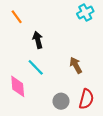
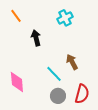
cyan cross: (85, 13) -> (65, 18), moved
cyan line: (36, 67) -> (54, 74), moved

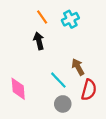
orange line: (16, 16) -> (42, 17), moved
red semicircle: (82, 94) -> (89, 90), moved

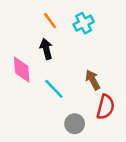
cyan line: (58, 80) -> (54, 89), moved
pink diamond: (18, 89) -> (22, 70), moved

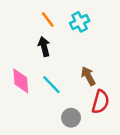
pink diamond: (22, 70) -> (21, 81), moved

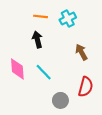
orange line: (48, 20) -> (40, 16), turned -48
brown arrow: (88, 76) -> (81, 52), moved

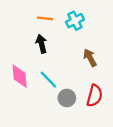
gray circle: (60, 100) -> (67, 98), moved

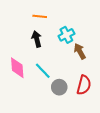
cyan cross: (75, 21) -> (66, 35), moved

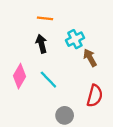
pink diamond: (17, 68) -> (20, 76), turned 35
gray circle: (59, 87) -> (65, 115), moved

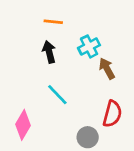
pink diamond: (20, 76) -> (23, 125), moved
gray circle: (65, 115) -> (88, 137), moved

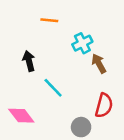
black arrow: (49, 52) -> (29, 61), moved
pink diamond: (23, 125) -> (21, 116), turned -68

